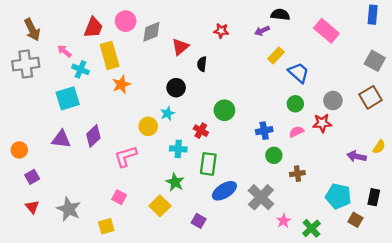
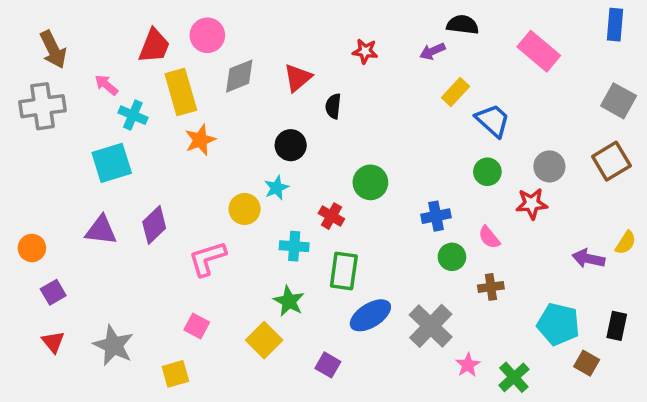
gray diamond: (151, 32) -> (239, 76), moved
pink semicircle: (296, 132) -> (489, 237), moved, turned -104

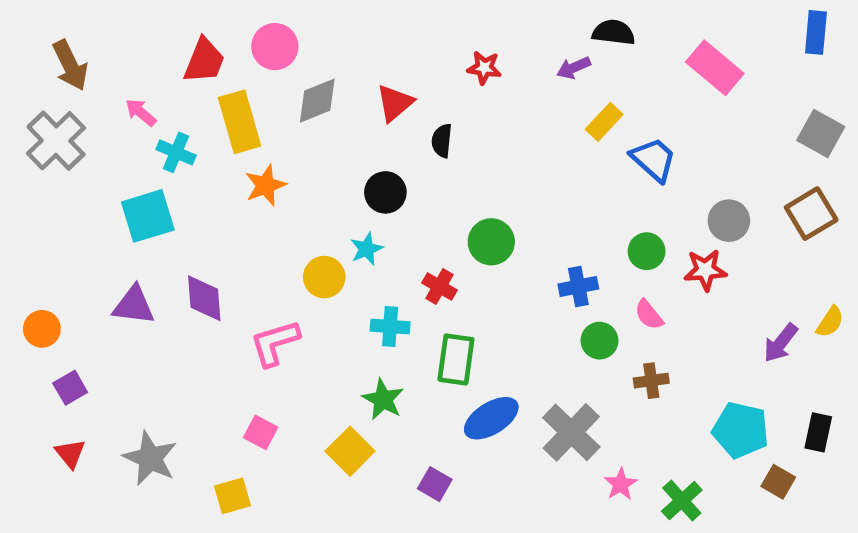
gray cross: (43, 106) -> (56, 141), turned -36
green circle: (487, 172) -> (647, 251), moved
purple diamond: (154, 225) -> (204, 298), turned -51
purple arrow: (588, 259) -> (781, 343), turned -64

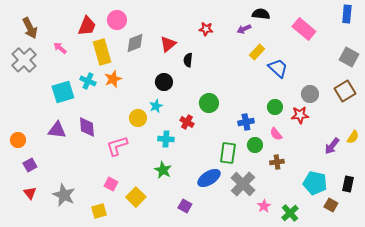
cyan cross: (176, 152) -> (88, 81), moved
green rectangle: (456, 359) -> (228, 153), moved
yellow square: (350, 451) -> (136, 197), moved

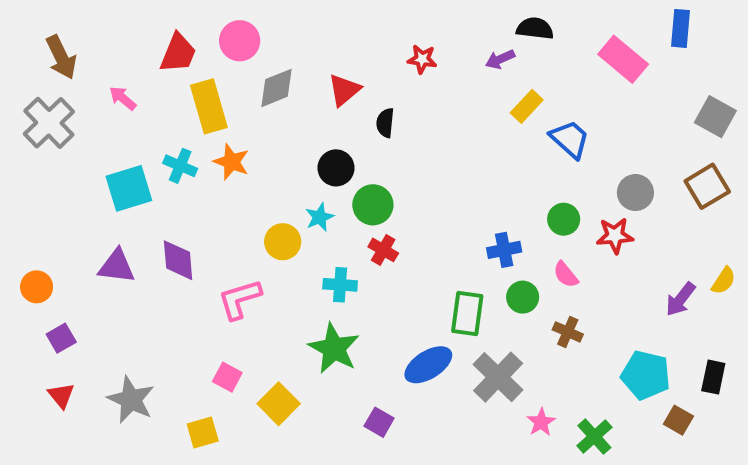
blue rectangle: (347, 14) -> (681, 28), moved
orange star: (113, 79) -> (231, 162), turned -30
green circle: (209, 103) -> (373, 205), moved
brown cross: (277, 162) -> (568, 332), turned 32
green star: (163, 170) -> (334, 348), size x1.4

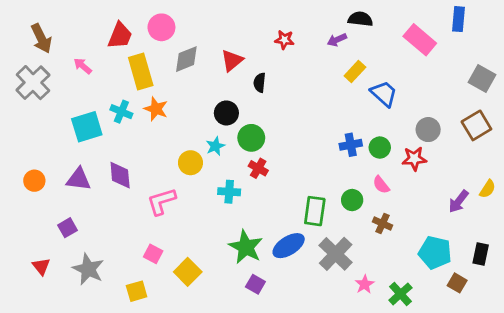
blue cross: (504, 250) -> (351, 145), moved
orange circle: (37, 287) -> (34, 181), moved
purple square: (61, 338) -> (68, 228), moved
green star: (334, 348) -> (246, 247), moved

